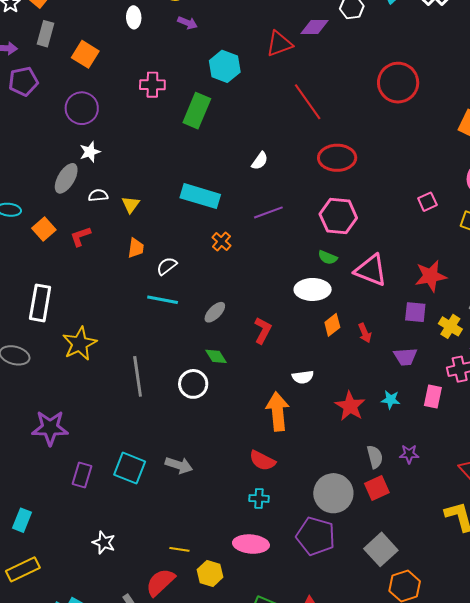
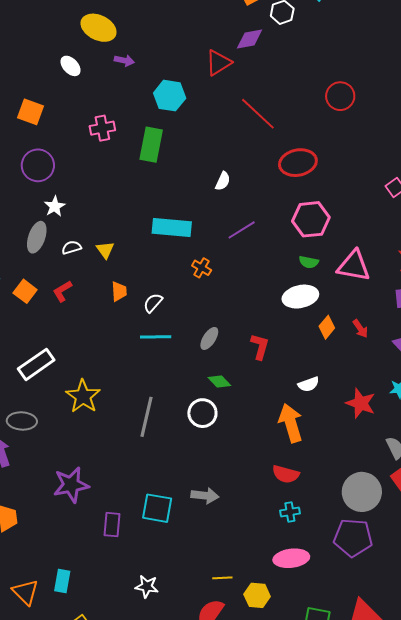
white ellipse: (134, 17) -> (71, 66), turned -30
red circle: (398, 83) -> (340, 96), moved, size x0.7
white rectangle: (40, 303) -> (36, 364), turned 57
gray line: (138, 376) -> (146, 417), turned 33

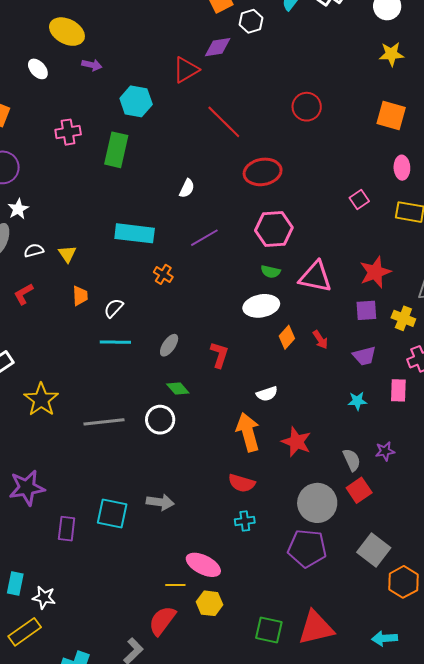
red star: (361, 403) -> (296, 442), moved
gray line: (146, 417) -> (104, 422), turned 69
pink ellipse: (291, 558) -> (203, 565), moved, turned 32
white star: (147, 586) -> (44, 597), moved

